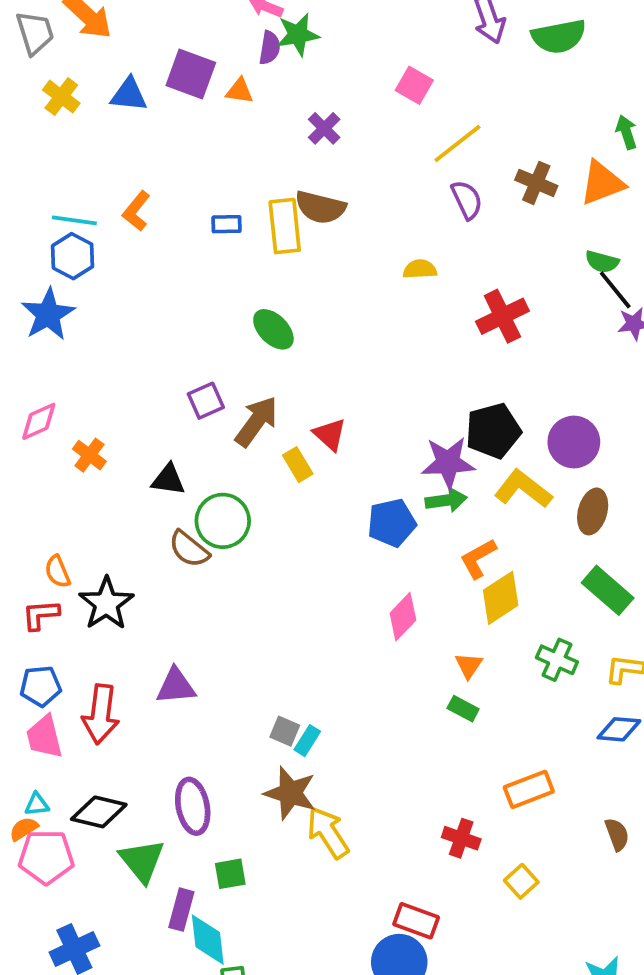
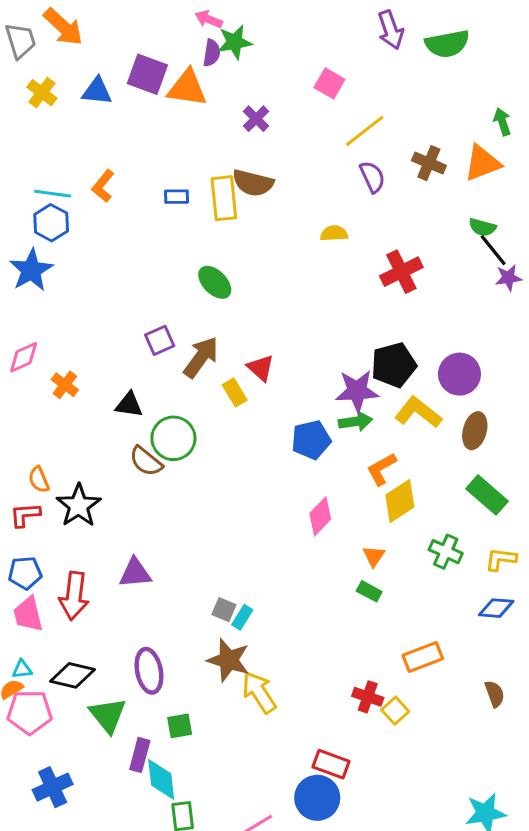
orange triangle: (240, 91) -> (187, 88), size x1.8
yellow square: (521, 881) -> (395, 711), moved

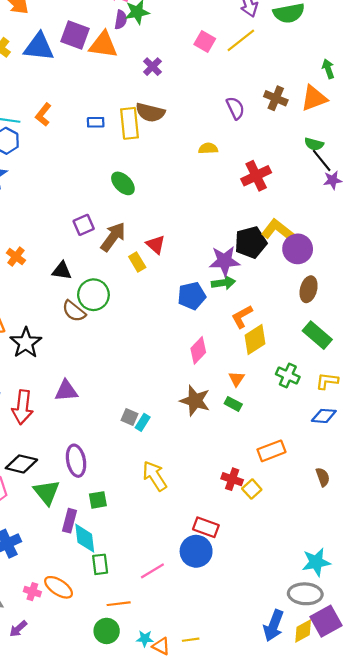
blue triangle: (97, 91) -> (39, 47), size x1.4
yellow line: (365, 131) -> (241, 40), moved
yellow L-shape: (418, 412) -> (278, 230), moved
brown star: (229, 660) -> (195, 401), moved

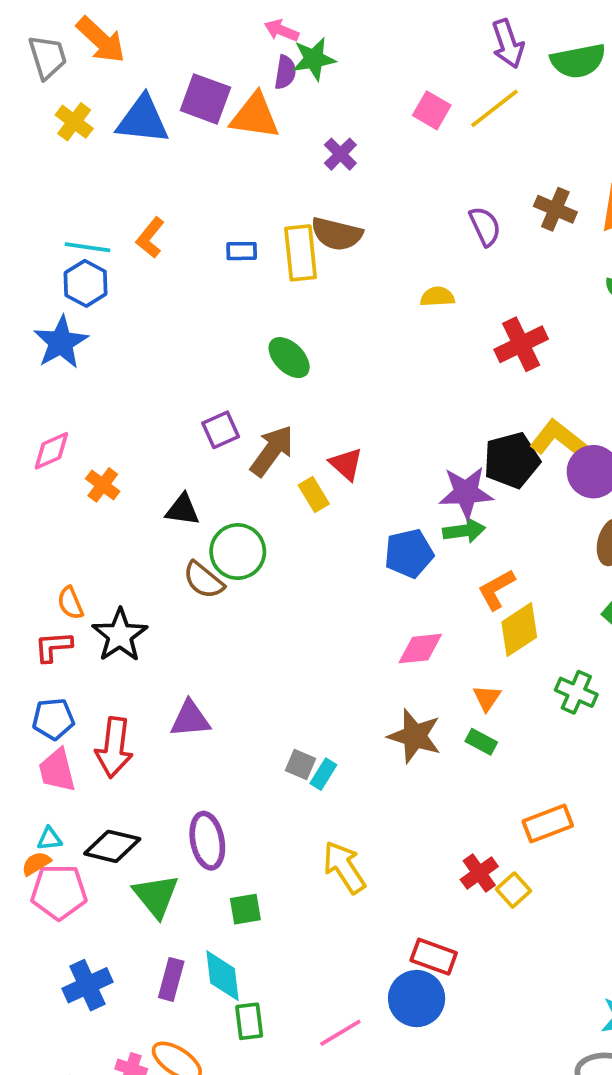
pink diamond: (198, 350) -> (420, 649), turned 40
red cross: (232, 479) -> (479, 873), turned 35
purple rectangle: (69, 521) -> (171, 979), moved

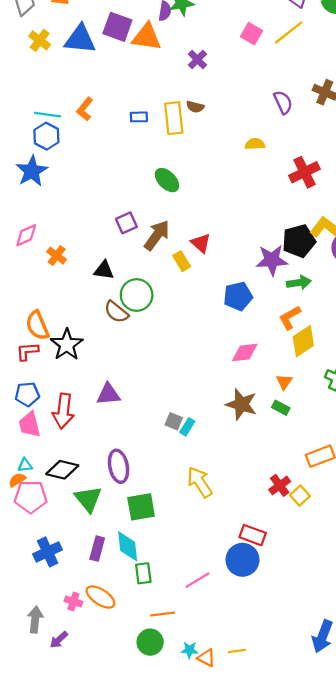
brown semicircle: (337, 234) -> (195, 107), size x0.6
green arrow: (464, 531) -> (299, 283), moved
orange semicircle: (70, 603) -> (37, 325), size x1.5
green square: (245, 909) -> (141, 507), size x1.5

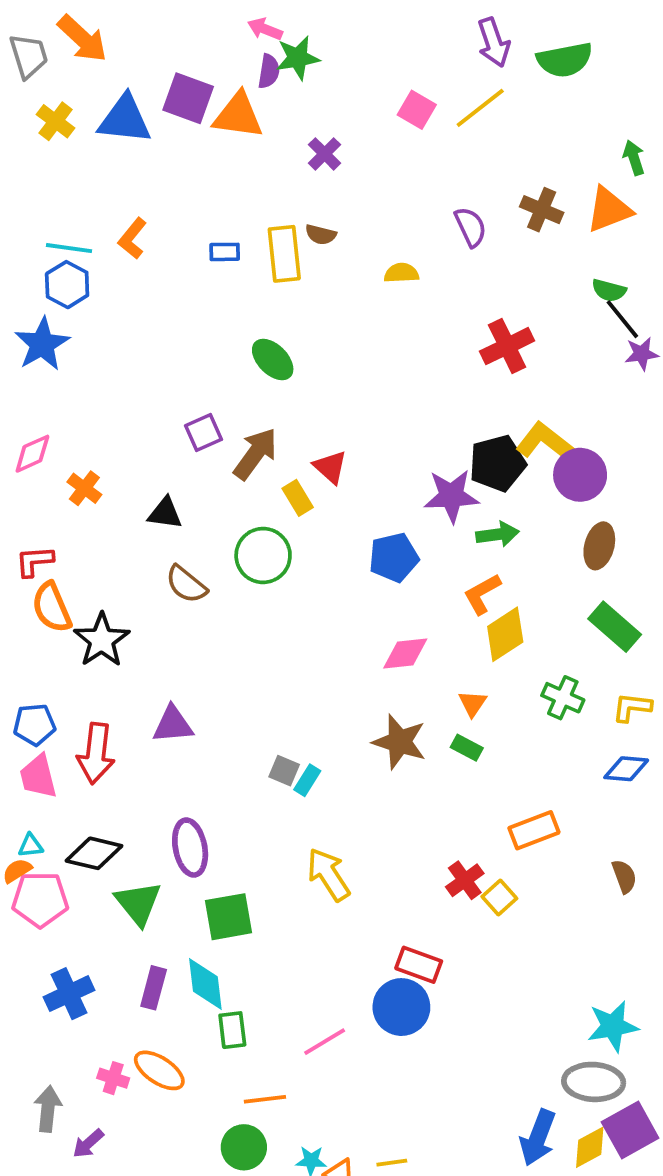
yellow semicircle: (255, 144) -> (401, 273), moved
green circle: (137, 295) -> (263, 555), moved
red L-shape: (27, 351) -> (34, 561), moved

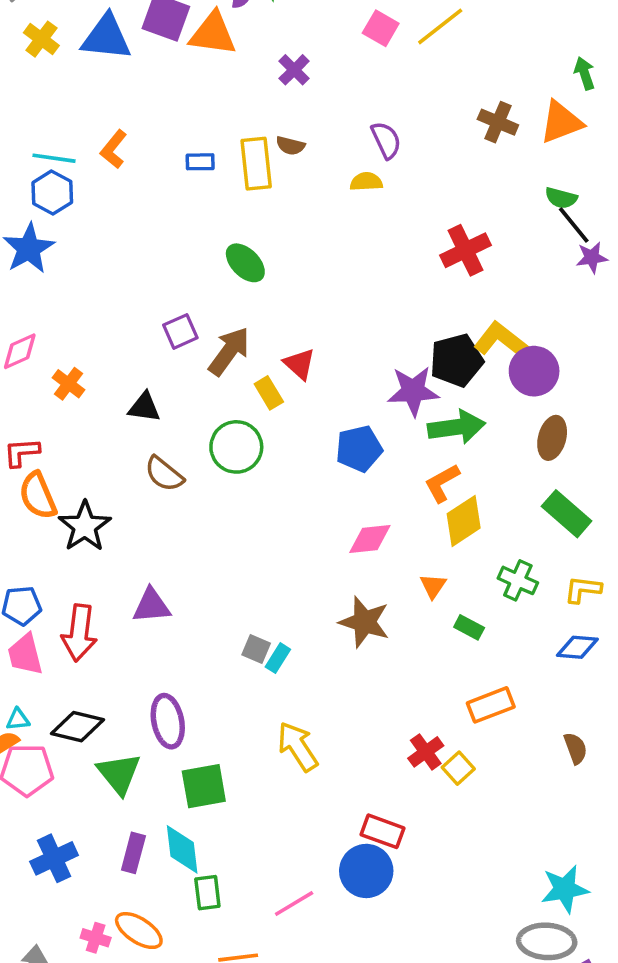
purple semicircle: (471, 227) -> (386, 140), moved
green arrow: (497, 534) -> (456, 427), size x1.4
green rectangle: (467, 748) -> (469, 627), moved

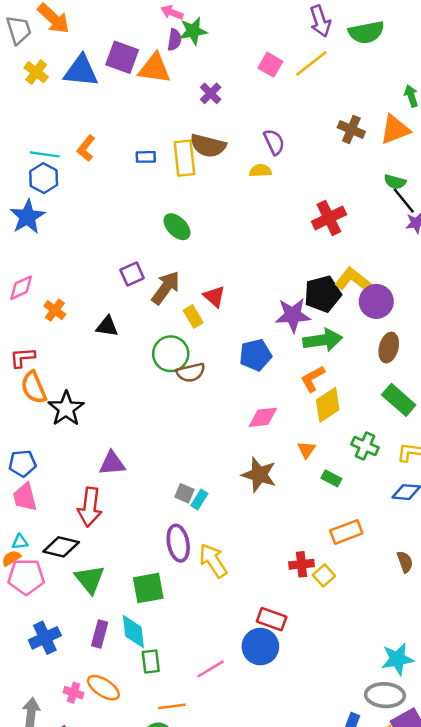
brown semicircle: (290, 146) -> (208, 146), size x1.8
brown semicircle: (164, 474) -> (191, 372), moved, turned -52
red arrow: (79, 633) -> (90, 507), moved
purple ellipse: (168, 721) -> (178, 543), moved
red cross: (426, 752) -> (302, 564), turned 30

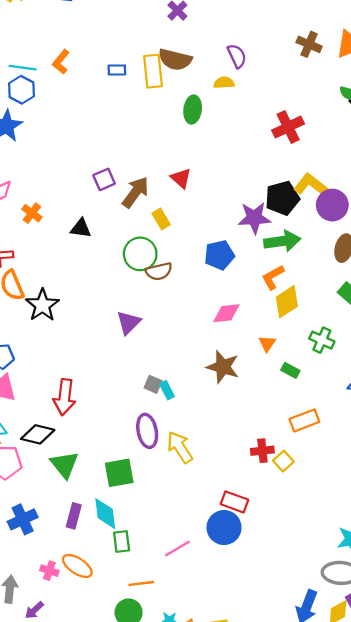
green ellipse: (177, 227) -> (193, 110), moved, turned 52
red triangle: (214, 296) -> (181, 178), moved
purple triangle: (112, 463) -> (129, 323), moved, turned -40
cyan rectangle: (199, 500) -> (167, 390), turned -60

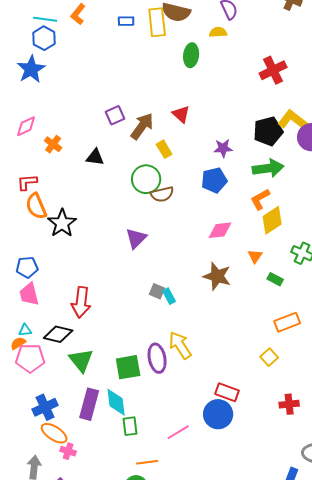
purple star: (254, 218) -> (223, 148), moved, size x0.7
purple ellipse: (147, 431) -> (157, 358), moved
red cross: (262, 451) -> (289, 404), moved
purple rectangle: (74, 516) -> (89, 404), size x1.4
orange ellipse: (77, 566) -> (54, 433), moved

